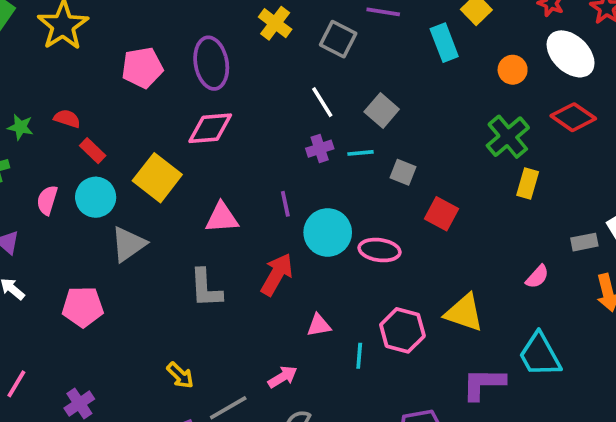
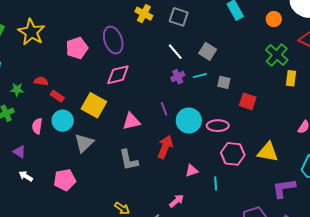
pink hexagon: (402, 330) -> (233, 154), moved

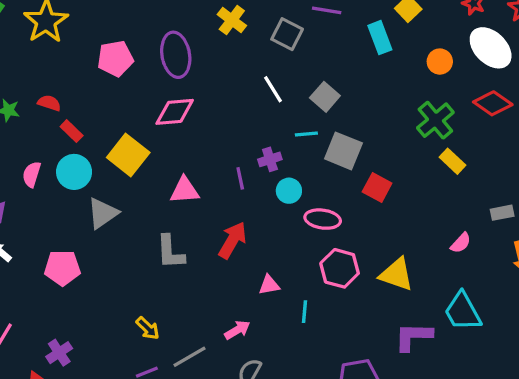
purple cross: (178, 77) -> (270, 159), moved
yellow rectangle: (291, 78) -> (453, 161), turned -63
gray square: (224, 82) -> (343, 151), size x1.6
cyan circle: (189, 120) -> (289, 191), moved, size x0.6

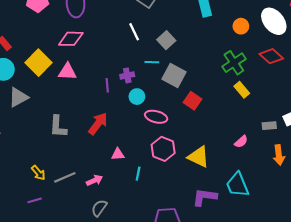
pink triangle: (185, 190) -> (67, 72), moved
gray line: (190, 357) -> (65, 177), moved

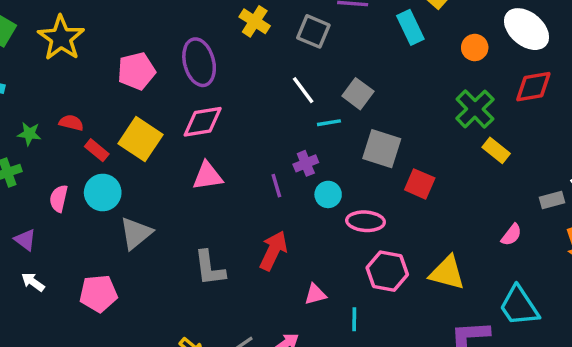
red diamond: (271, 56) -> (533, 87), turned -40
cyan line: (152, 62) -> (329, 123), moved
yellow square: (39, 63) -> (140, 139), moved

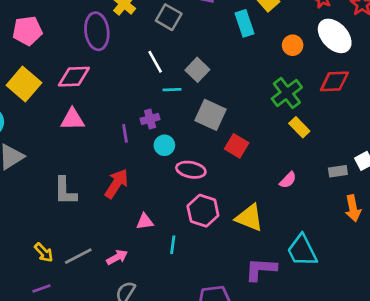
purple ellipse: (199, 62) -> (97, 31), moved
pink semicircle: (511, 235) -> (288, 180), moved

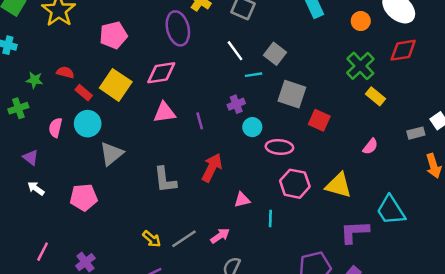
purple line: (125, 133) -> (200, 121), moved

